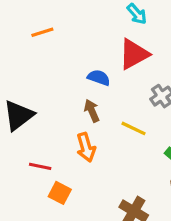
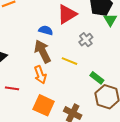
brown arrow: (92, 111) -> (43, 51), size x1.6
orange square: (60, 193) -> (44, 105), moved, size x1.5

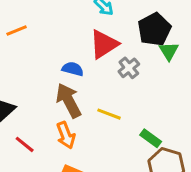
gray cross: (86, 40) -> (129, 68), moved
red line: (12, 88) -> (25, 144), moved, turned 32

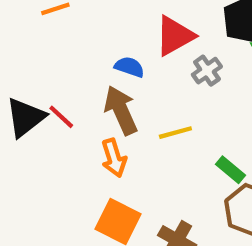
yellow line: (109, 114) -> (175, 133), turned -40
red line: (25, 144) -> (61, 117), moved

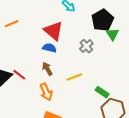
red triangle: (175, 36) -> (53, 31), moved, turned -45
brown arrow: (121, 110) -> (47, 69), size x0.6

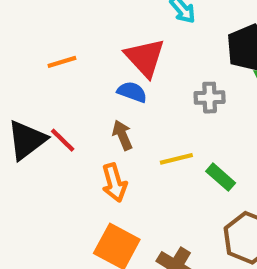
orange line: (12, 24) -> (62, 62), moved
gray cross: (86, 46) -> (210, 98), turned 32
green rectangle: (102, 92) -> (221, 177), moved

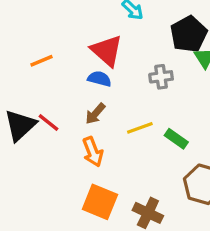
brown arrow: (122, 135) -> (95, 114), turned -110

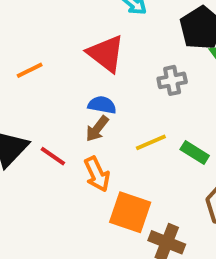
blue semicircle: (99, 79) -> (102, 105), moved
red line: (48, 123) -> (53, 156), moved
orange square: (100, 202) -> (130, 212), moved

